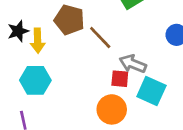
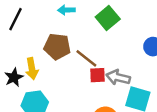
black star: (18, 31) -> (14, 77), moved
red square: (120, 79) -> (97, 75), moved

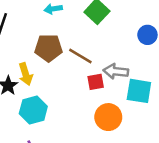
red square: (97, 75) -> (96, 82), moved

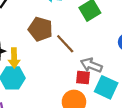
yellow arrow: (26, 74) -> (14, 58), moved
red square: (96, 82) -> (83, 77), moved

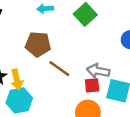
brown line: (65, 44) -> (59, 69), moved

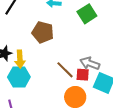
brown line: (59, 69) -> (65, 70), moved

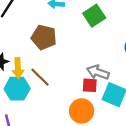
brown line: (65, 70) -> (40, 77), moved

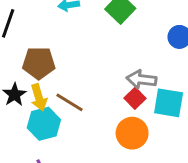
brown pentagon: (44, 37) -> (39, 63), moved
red square: (90, 85) -> (135, 98), turned -35

